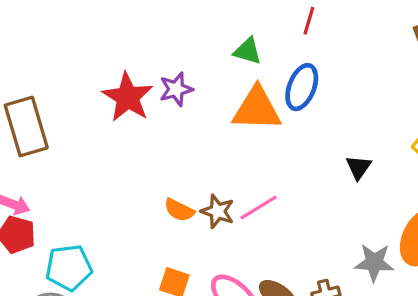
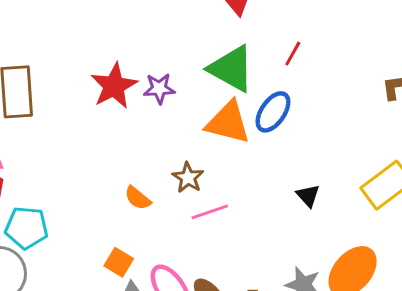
green triangle: (248, 51) -> (231, 69), size x1.8
black triangle: (359, 167) -> (308, 196), turned -30
brown star: (218, 211) -> (188, 178), moved

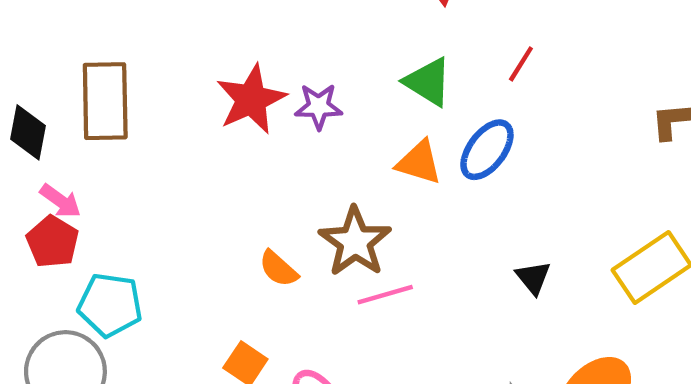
green triangle: (231, 69) -> (428, 82), size x0.7
orange triangle: (228, 123) -> (419, 162), size x0.7
brown star: (188, 178) -> (355, 242), size x1.5

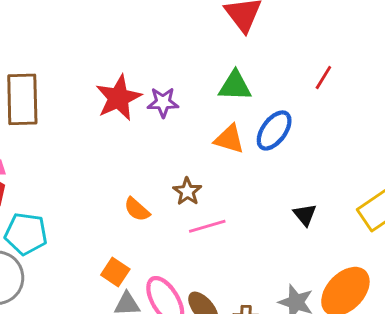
red line: (521, 64) -> (323, 78), moved
green triangle: (428, 82) -> (235, 86), turned -30
brown star: (355, 242) -> (187, 191), size x0.6

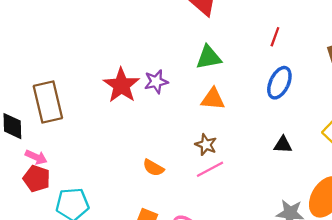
blue ellipse: (274, 130) -> (279, 83), moved
brown star: (187, 191) -> (206, 145), moved
black triangle: (305, 215) -> (283, 145), turned -36

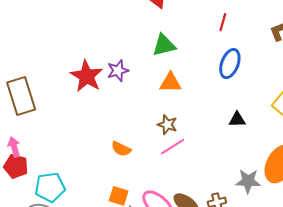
pink arrow: (36, 157) -> (14, 147), turned -126

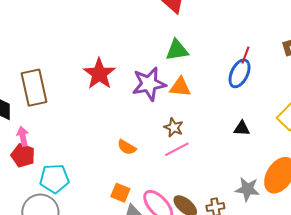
red line: (223, 22) -> (245, 55), moved
purple star: (118, 71) -> (149, 84), moved, size x1.6

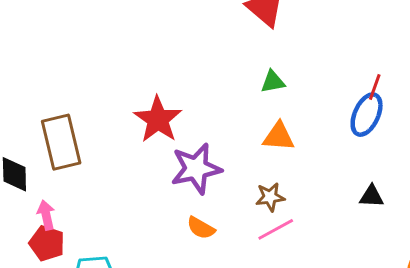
green triangle: (177, 50) -> (273, 82), size x0.7
purple star: (149, 84) -> (196, 169), moved
brown star: (174, 127) -> (270, 197), turned -30

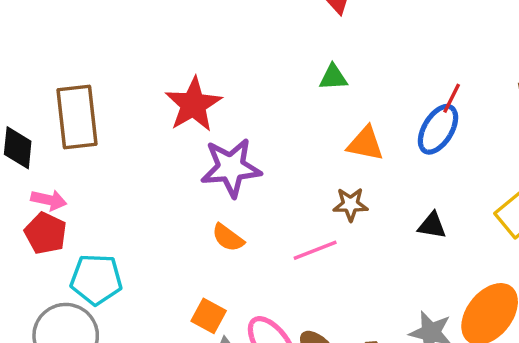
orange triangle: (279, 137) -> (365, 144), moved
brown star: (270, 197) -> (350, 204), moved
pink arrow: (46, 215) -> (49, 200), turned 108

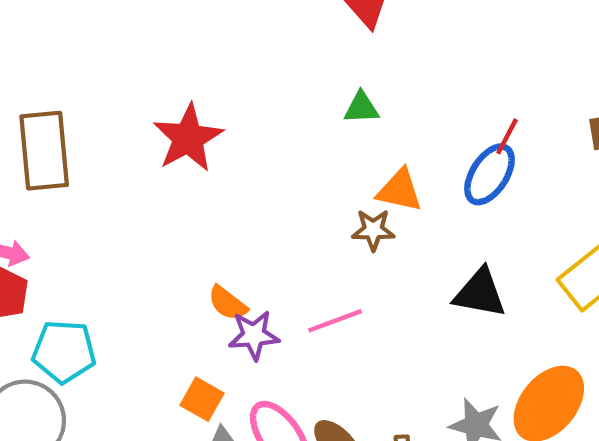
purple star: (231, 168) -> (254, 335), moved, size x0.7
brown star: (350, 204) -> (373, 230), moved
black triangle: (432, 226) -> (480, 293), size x1.5

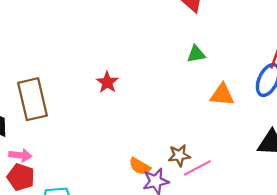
red star: (188, 138) -> (107, 82), size x0.6
brown star: (373, 230) -> (179, 155), moved

